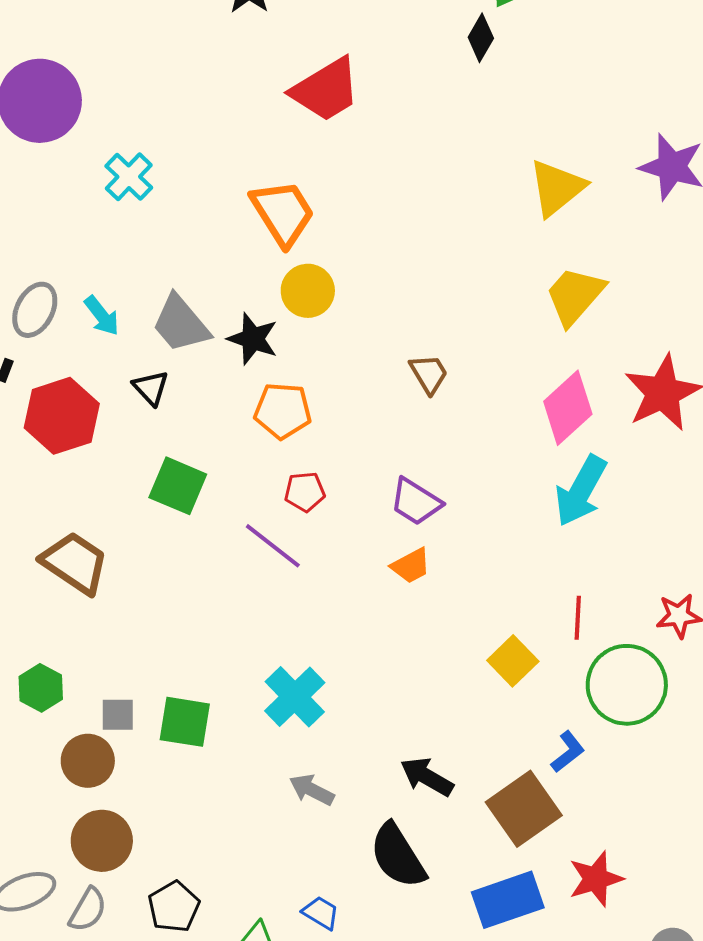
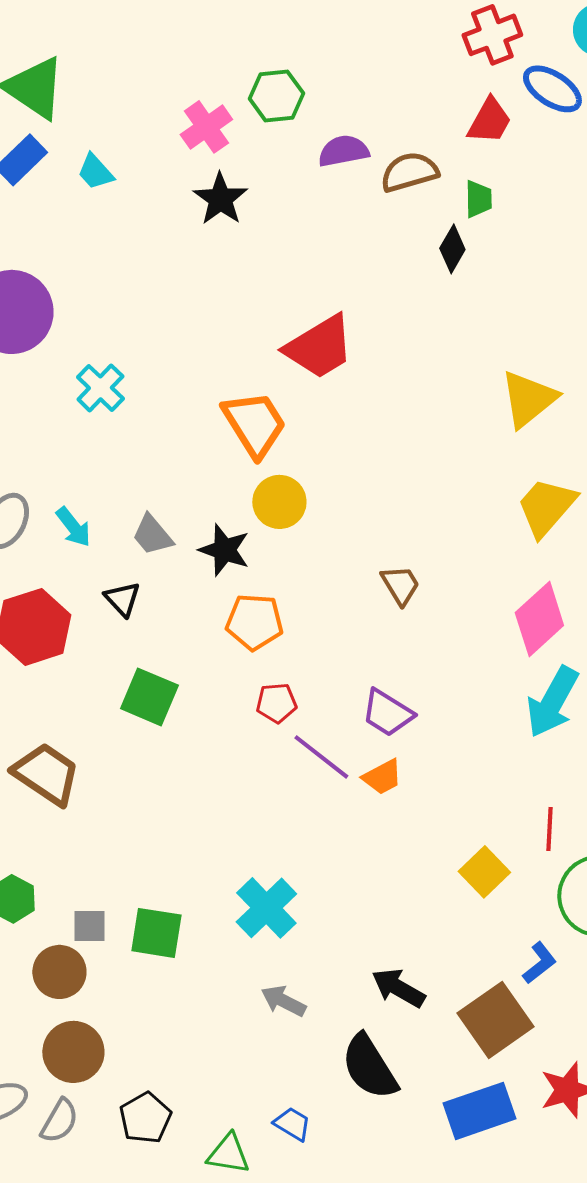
red trapezoid: (326, 90) -> (319, 347), moved
gray trapezoid: (181, 324) -> (152, 535), size x0.7
purple line: (273, 546) -> (321, 757), moved

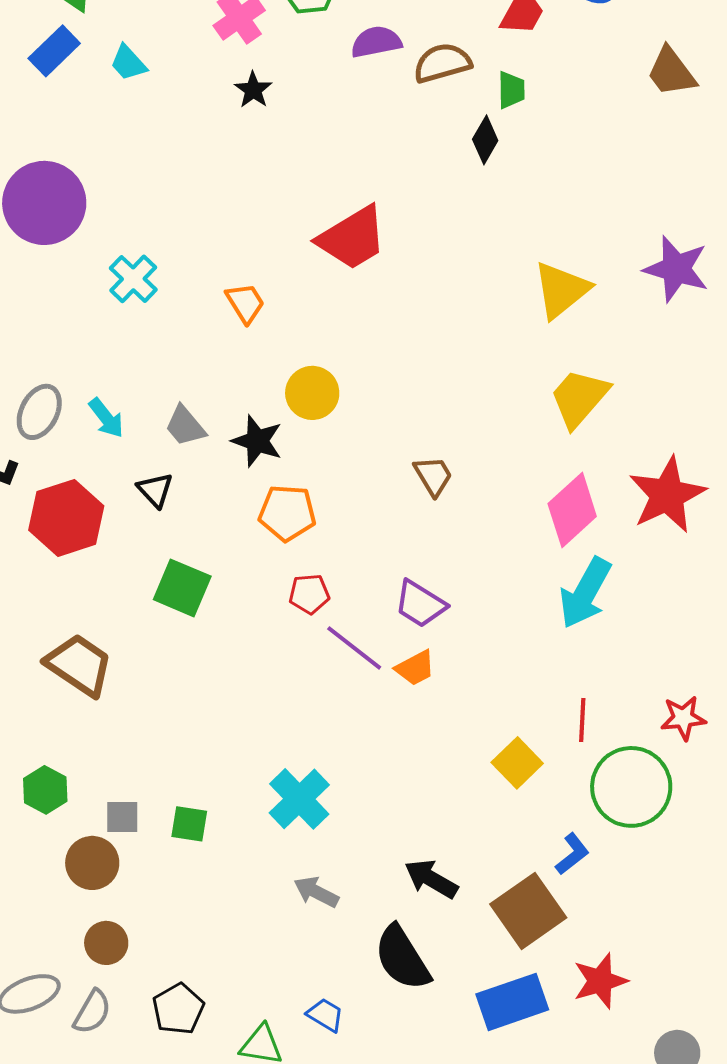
black star: (220, 199) -> (253, 90), size x0.7
orange trapezoid: (254, 424) -> (245, 303), moved, size x0.6
green square: (156, 933) -> (189, 824), size x0.7
brown circle: (73, 1052) -> (106, 943), size x0.7

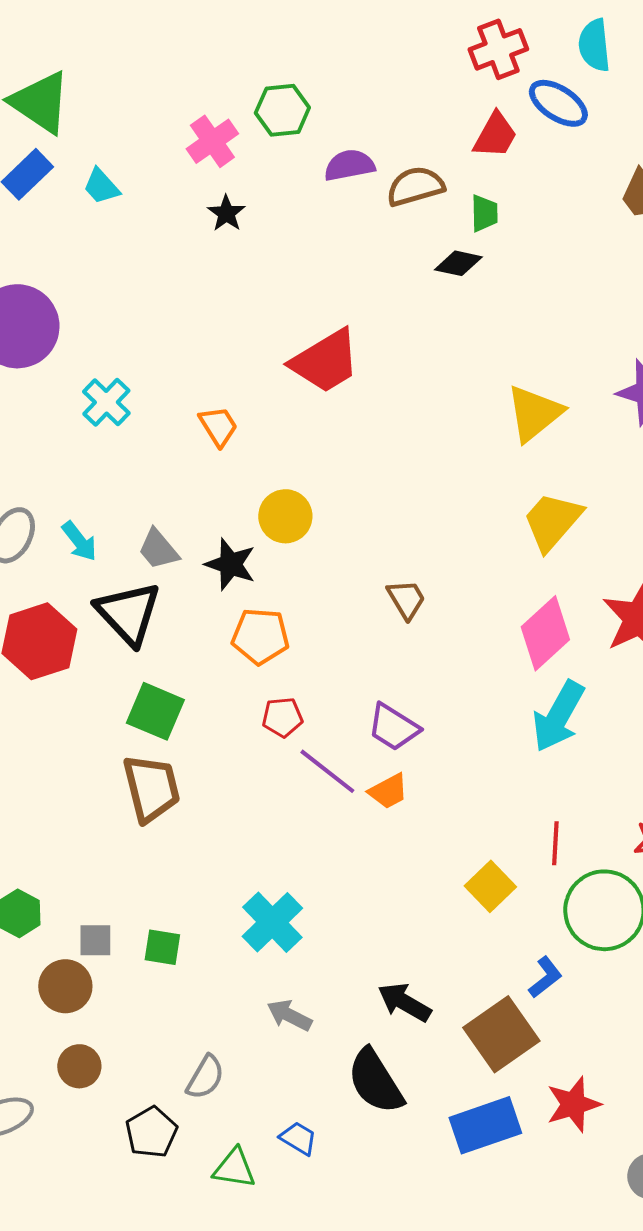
black diamond: (485, 140) -> (458, 263), turned 72
black triangle: (155, 490) -> (128, 613), size x1.8
brown trapezoid: (79, 665) -> (151, 788), moved, turned 42
gray semicircle: (92, 1012) -> (205, 1077), moved

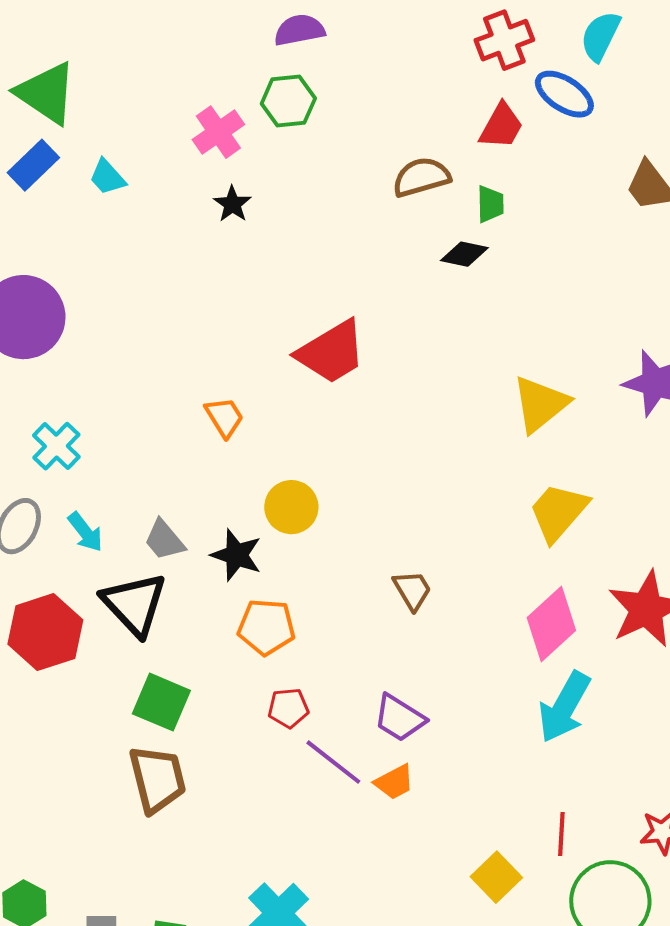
cyan semicircle: (594, 45) -> (600, 36), turned 32
purple semicircle: (349, 165) -> (299, 30), moved
cyan cross: (106, 402) -> (56, 446), moved

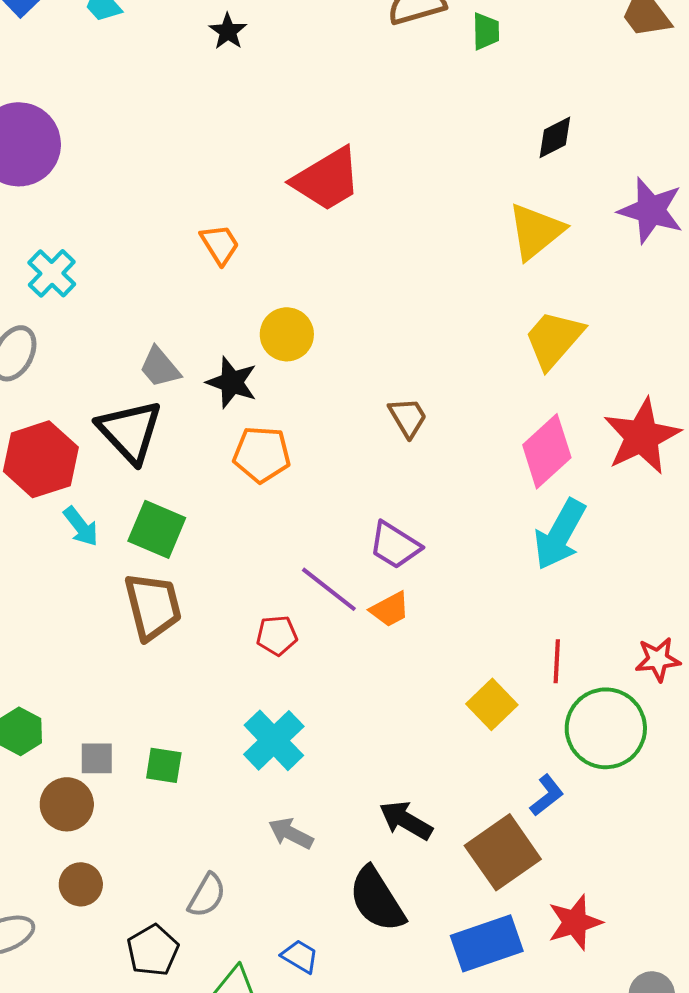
black diamond: (464, 254) -> (555, 137), moved, turned -39
cyan arrow: (85, 532) -> (81, 526), moved
red pentagon: (288, 708) -> (277, 635), moved

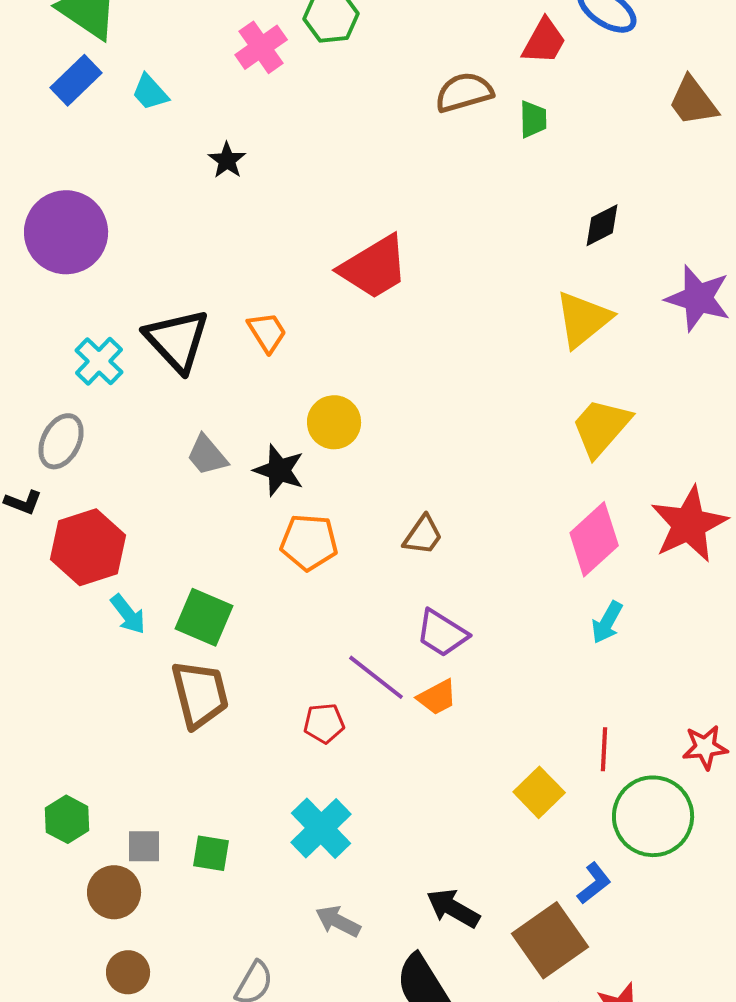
black star: (228, 31) -> (227, 160), moved
brown trapezoid: (408, 417) -> (423, 535), moved, turned 66
black triangle: (130, 431) -> (177, 340), moved
cyan arrow: (560, 534) -> (607, 622), size x0.6

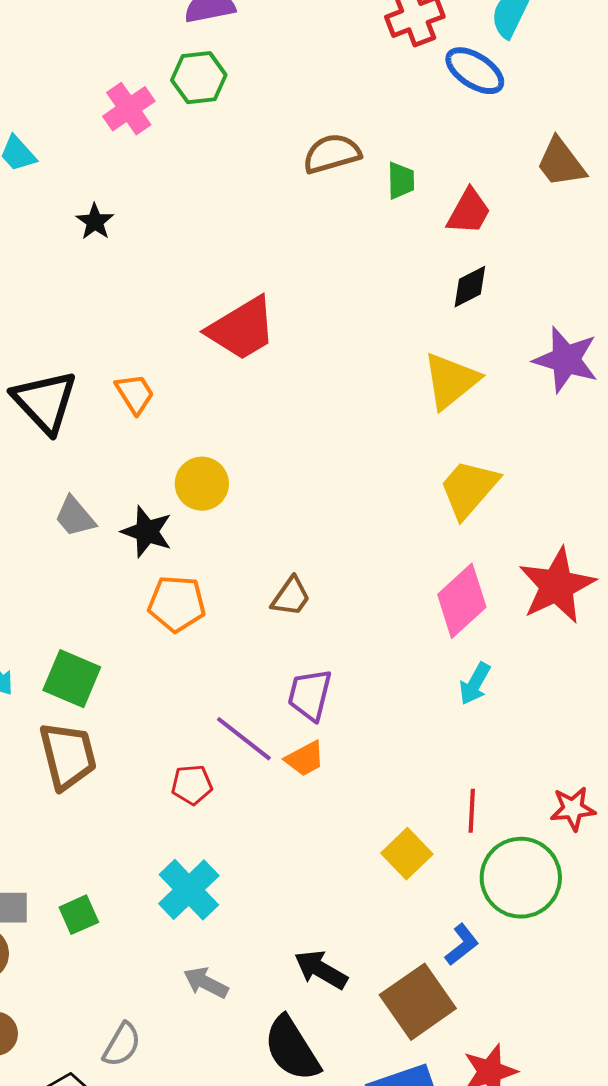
red trapezoid: (544, 41) -> (469, 212), moved
purple trapezoid: (442, 633) -> (310, 695), turned 72
green square: (211, 853) -> (79, 915), turned -33

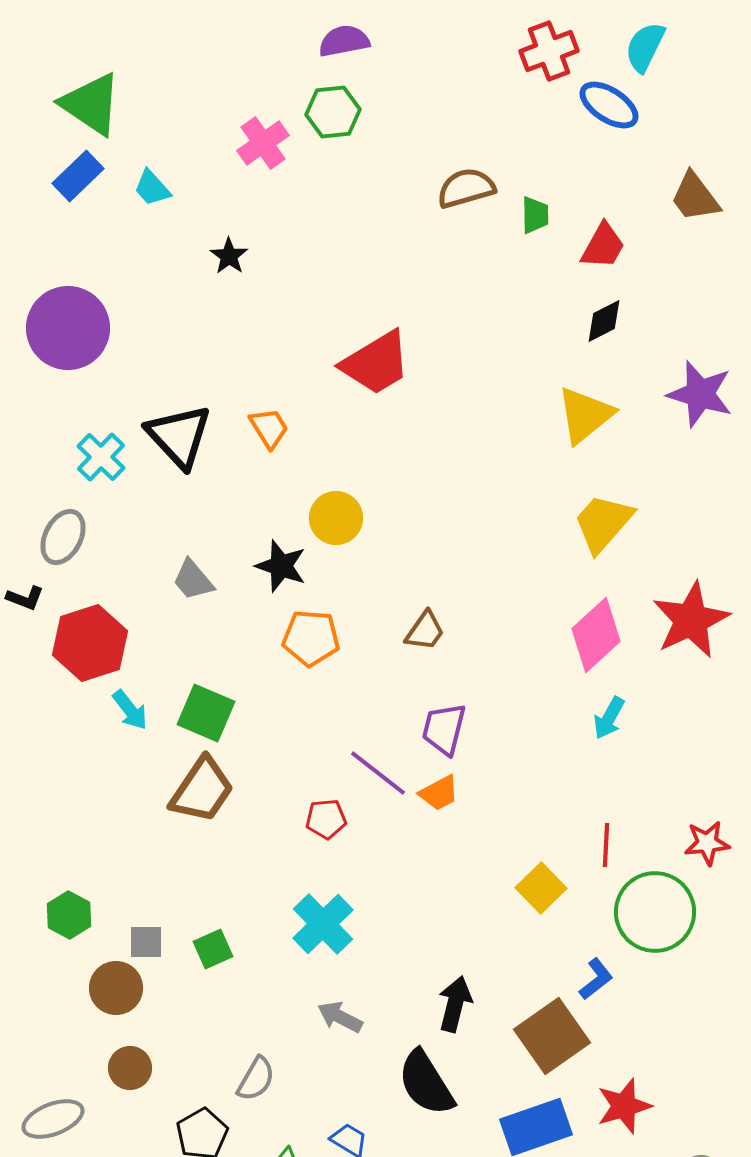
gray trapezoid: (75, 517) -> (193, 580), moved
brown trapezoid: (68, 756) -> (202, 790), turned 48
black arrow: (321, 970) -> (455, 1004), turned 74

